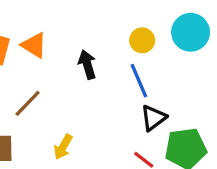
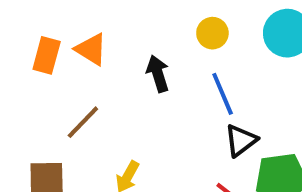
yellow circle: (142, 40) -> (212, 33), moved

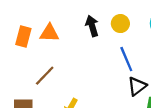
orange triangle: (91, 49) -> (49, 33), turned -30
black arrow: (158, 74) -> (92, 26), moved

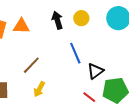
blue line: (126, 59) -> (75, 53), moved
brown line: (45, 76) -> (31, 65), moved

